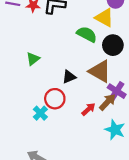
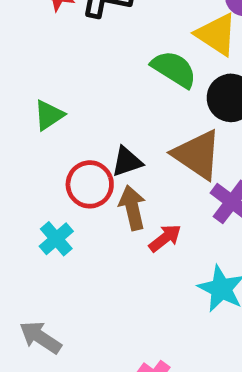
red circle: (55, 99) -> (90, 184), moved
brown arrow: (107, 102) -> (132, 208), moved, turned -60

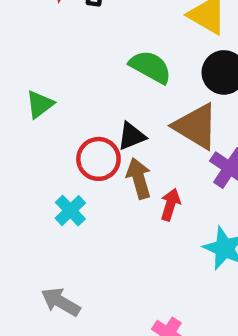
green semicircle: (174, 69) -> (150, 67), moved
green triangle: (49, 115) -> (40, 104), moved
red arrow: (165, 238) -> (170, 205), turned -32

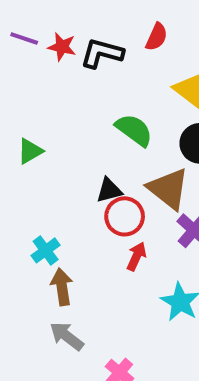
red circle: (98, 159) -> (125, 216), moved
brown arrow: (139, 178) -> (62, 287), moved
gray arrow: (61, 302) -> (67, 336), moved

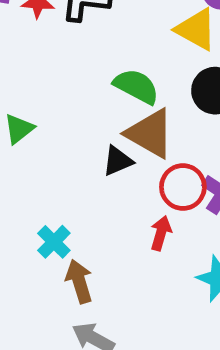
brown triangle: (168, 189) -> (150, 133), moved
red circle: (125, 216) -> (183, 187), moved

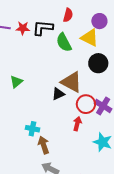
green semicircle: (136, 86) -> (64, 42), moved, turned -144
cyan cross: (54, 242) -> (32, 129), turned -32

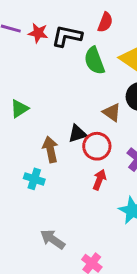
brown triangle: (71, 82) -> (112, 112), moved, size x0.6
red circle: (86, 104) -> (97, 146), moved
brown arrow: (44, 145) -> (50, 149), moved

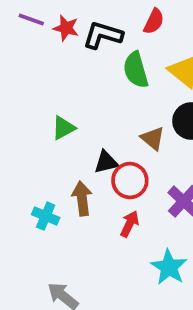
green triangle: (19, 109) -> (63, 128), moved
brown arrow: (50, 149) -> (82, 198), moved

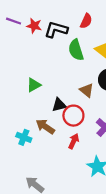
brown arrow: (82, 198) -> (45, 127), turned -48

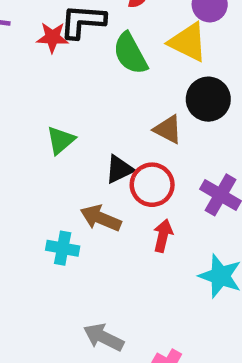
red star: (34, 26) -> (52, 37), moved

